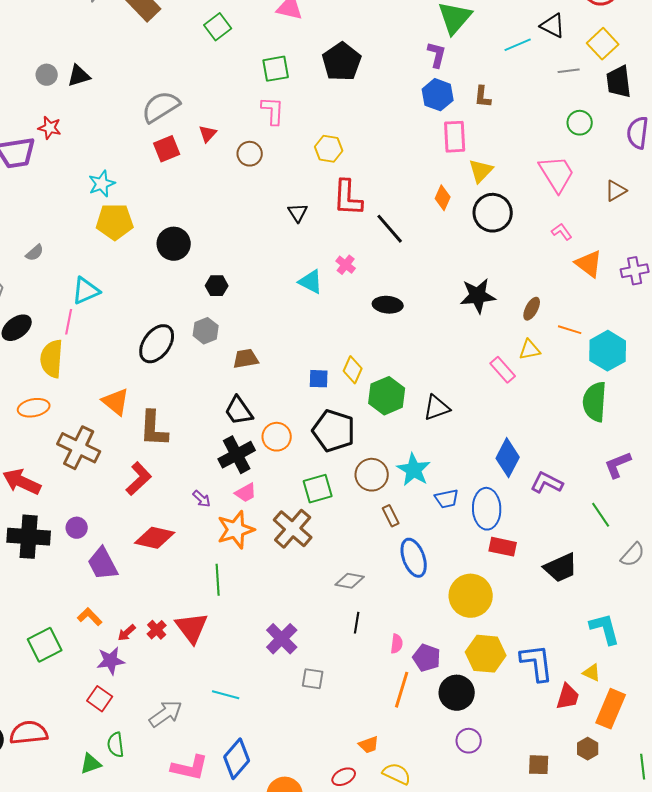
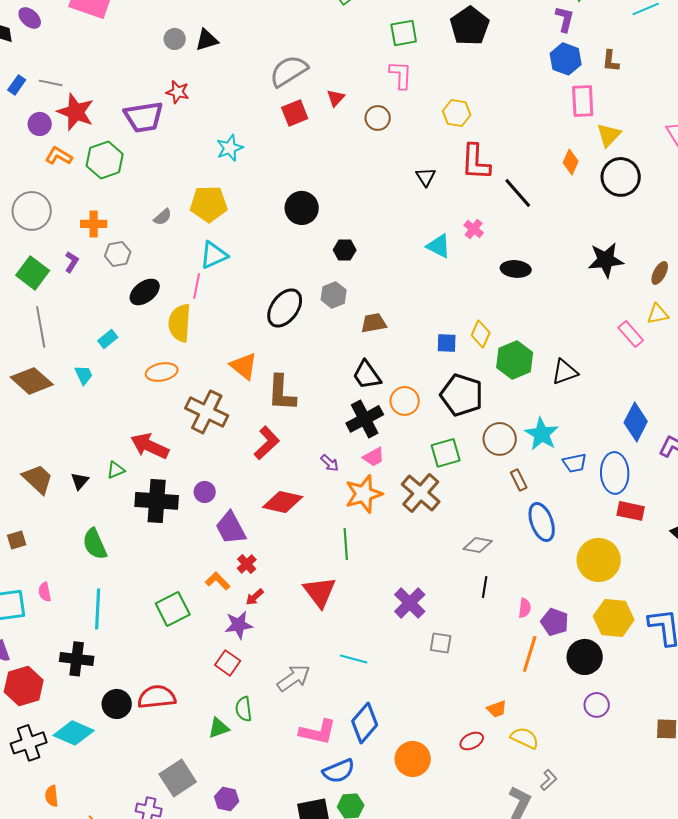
yellow pentagon: (115, 222) -> (209, 204), moved
red cross: (157, 630) -> (247, 564), moved

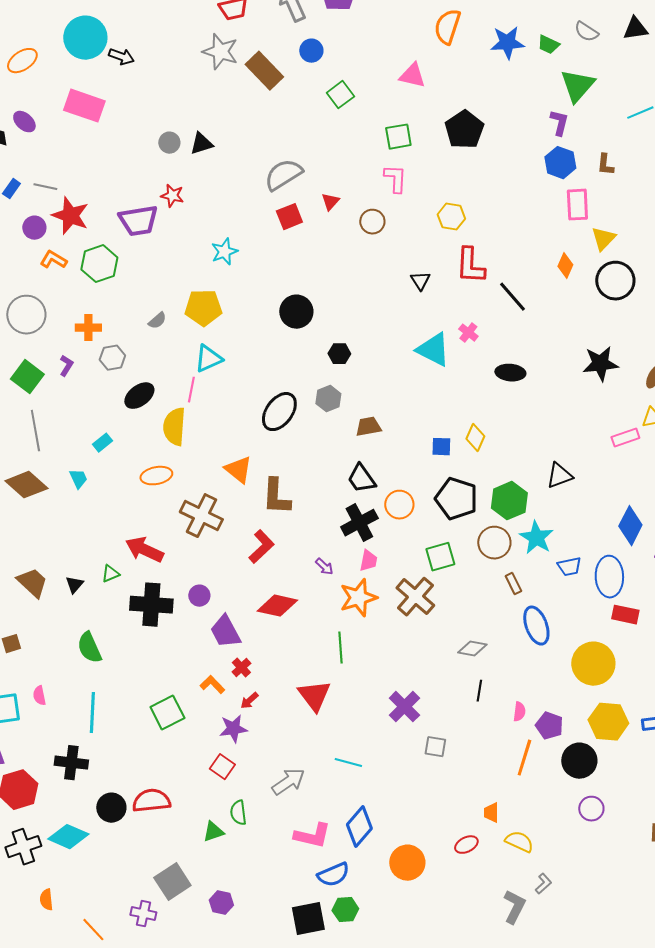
cyan triangle: (439, 246) -> (433, 350), size x1.4
pink rectangle: (631, 334) -> (625, 438), turned -68
green hexagon: (515, 360) -> (509, 501), moved
pink trapezoid: (374, 457) -> (368, 561), turned -50
orange trapezoid: (497, 709) -> (491, 813), turned 110

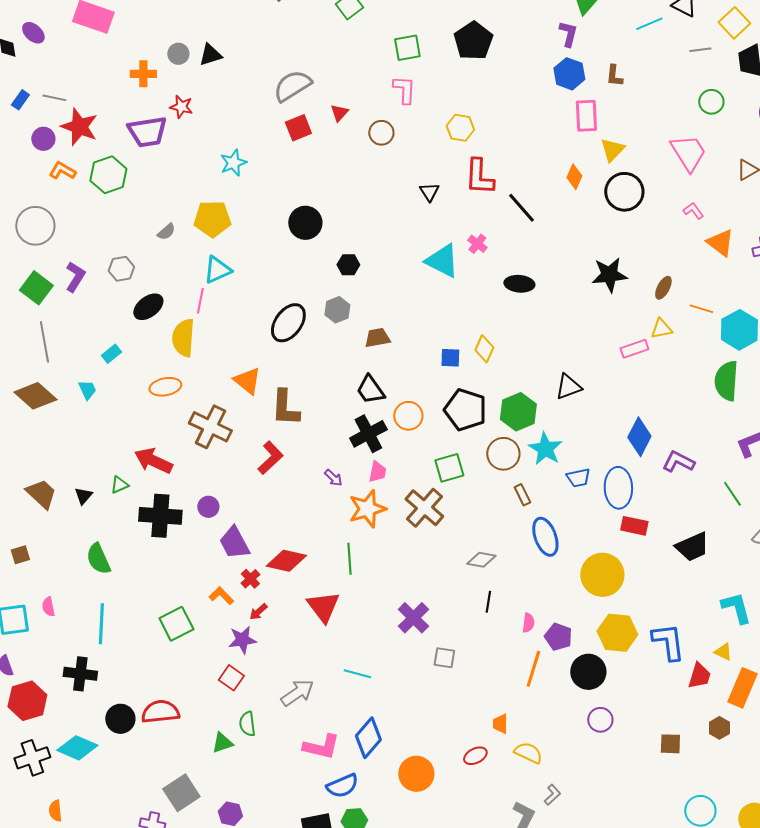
orange cross: (88, 328) -> (143, 74), moved
purple L-shape: (66, 366) -> (75, 277), size x1.4
red diamond: (277, 606) -> (286, 561), moved

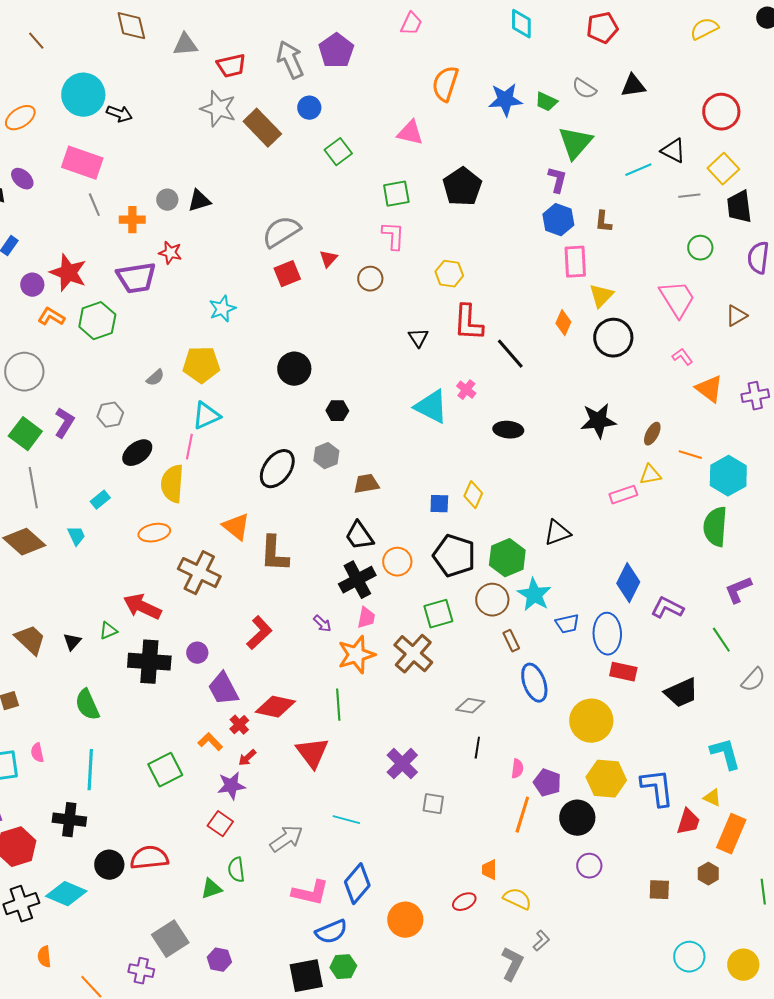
gray line: (54, 98) -> (94, 205), moved, turned 55
red L-shape: (270, 458) -> (259, 633), moved

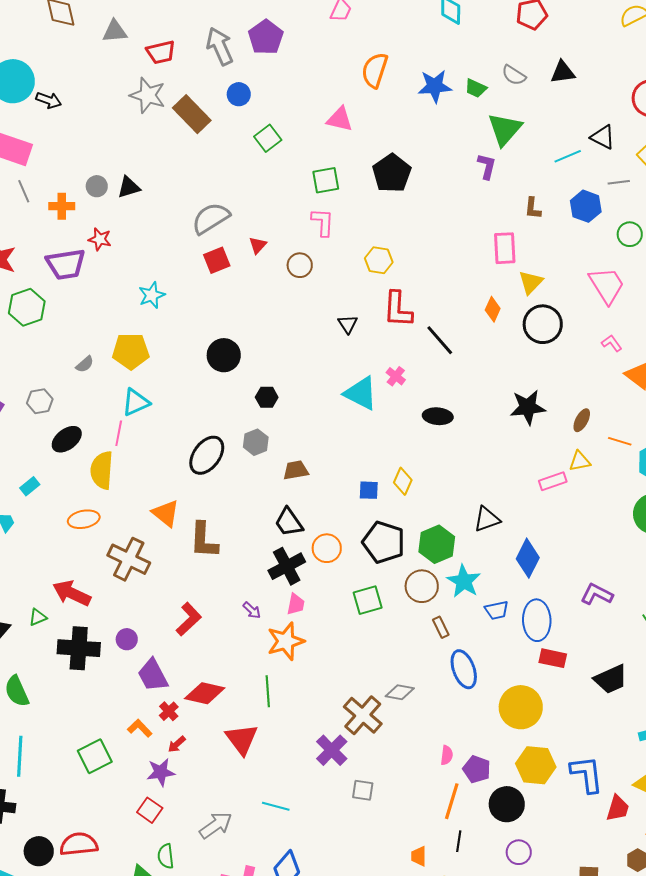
blue hexagon: (558, 220) -> (586, 206), moved
blue diamond: (628, 583) -> (528, 558), moved
brown cross: (413, 654) -> (363, 715), moved
black line: (477, 748) -> (459, 841), moved

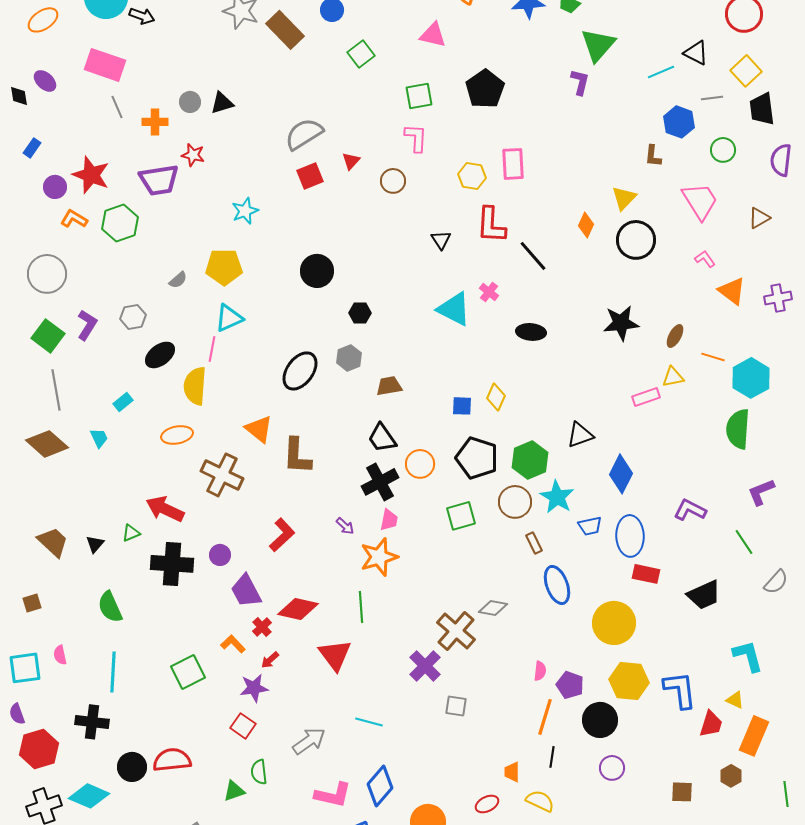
brown L-shape: (533, 208) -> (653, 156), moved
pink rectangle: (505, 248) -> (513, 164), moved

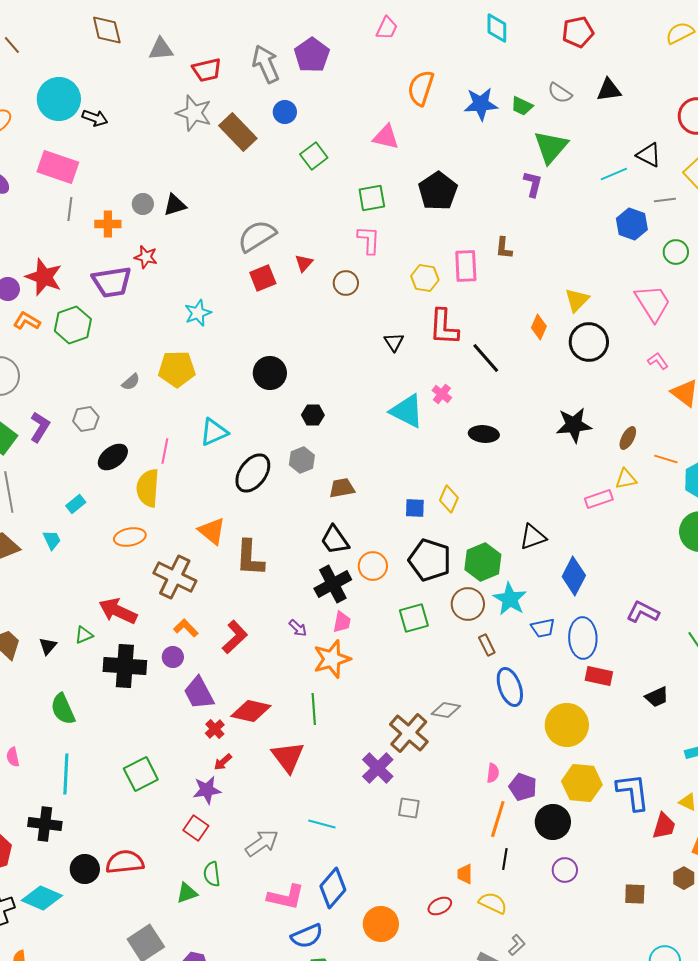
gray line: (117, 107) -> (70, 209), turned 30
brown L-shape: (653, 156) -> (504, 248), moved
cyan triangle: (229, 318) -> (214, 432), moved
black trapezoid: (704, 595) -> (657, 697), size x0.7
orange L-shape: (233, 644) -> (186, 628), moved

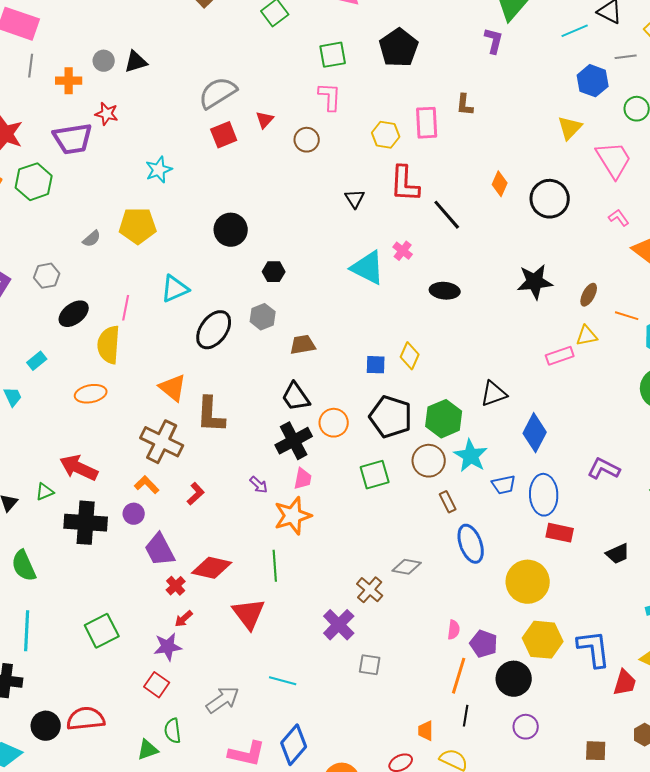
yellow triangle: (577, 300) -> (570, 128), moved
brown cross: (175, 577) -> (162, 442), moved
red L-shape: (235, 637) -> (196, 494), size x0.7
brown cross: (409, 733) -> (370, 590), size x0.7

